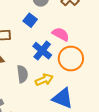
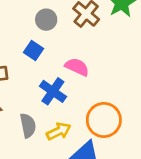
orange circle: (71, 59) -> (104, 120), moved

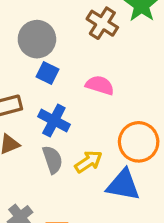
gray circle: (46, 20) -> (37, 39), moved, size x1.5
blue cross: (53, 91) -> (54, 121), moved

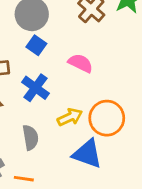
gray semicircle: (52, 160) -> (30, 137), moved
yellow arrow: (88, 162) -> (70, 117), moved

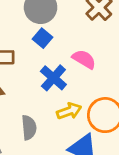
blue cross: (35, 88) -> (53, 78), moved

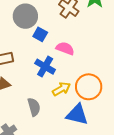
blue square: (42, 38) -> (40, 34), moved

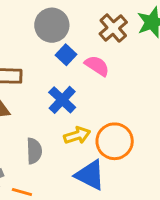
pink semicircle: (65, 48) -> (97, 66), moved

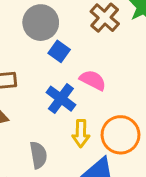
pink semicircle: (97, 66) -> (93, 80), moved
yellow arrow: (77, 135) -> (81, 134), turned 115

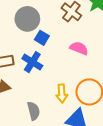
pink semicircle: (93, 80) -> (79, 48), moved
blue cross: (61, 99) -> (32, 62), moved

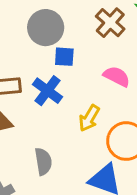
blue square: (42, 38) -> (64, 57), turned -32
yellow arrow: (62, 93) -> (89, 118), moved, turned 30

